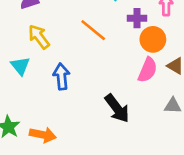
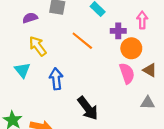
pink semicircle: (148, 70) -> (127, 73), turned -42
black arrow: (117, 108) -> (88, 108), moved

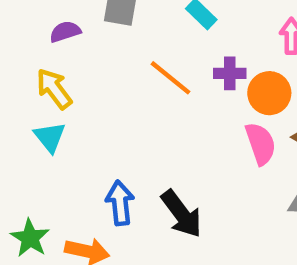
purple cross: (118, 31) -> (230, 73), moved
yellow arrow: (38, 46) -> (54, 89), moved
blue arrow: (56, 79) -> (120, 203), moved

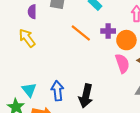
purple semicircle: (65, 32) -> (32, 12), turned -72
cyan triangle: (50, 137) -> (29, 90), moved
black arrow: (181, 214) -> (86, 96), turned 50

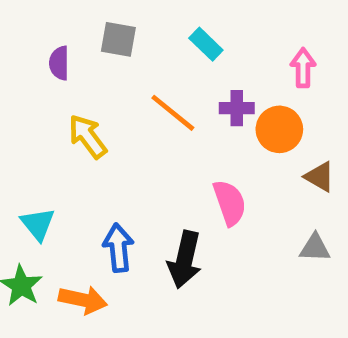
yellow arrow: (27, 38) -> (88, 136), moved
pink semicircle: (122, 63) -> (230, 203), moved
cyan triangle: (29, 90) -> (38, 224), moved

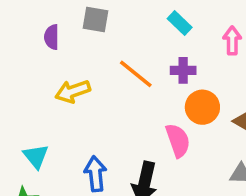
cyan rectangle: (206, 44) -> (180, 23), moved
orange circle: (279, 129) -> (202, 107), moved
yellow arrow: (88, 136) -> (73, 91), turned -72

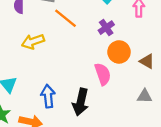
purple cross: (183, 70) -> (106, 28), turned -35
orange line: (136, 74) -> (66, 18), moved

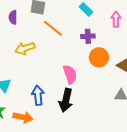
purple cross: (106, 28) -> (88, 36), turned 32
pink semicircle: (103, 74) -> (70, 74), moved

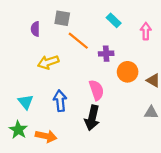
purple cross: (88, 36) -> (106, 54), moved
blue arrow: (38, 95) -> (60, 101), moved

